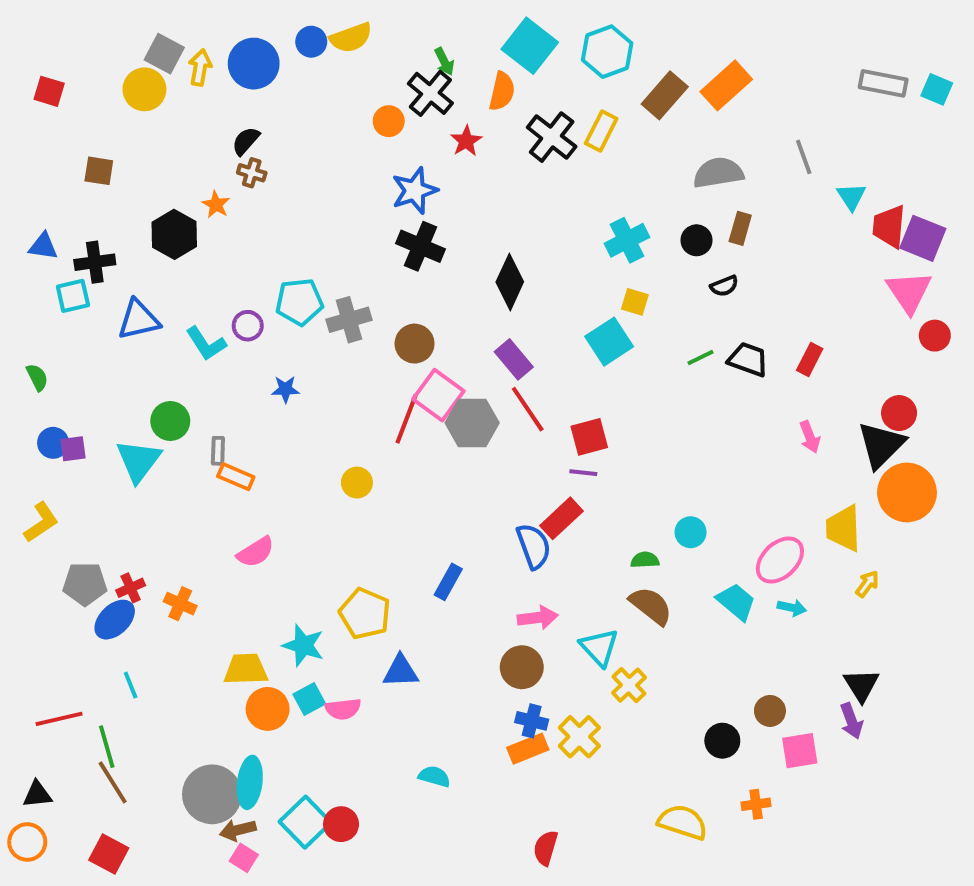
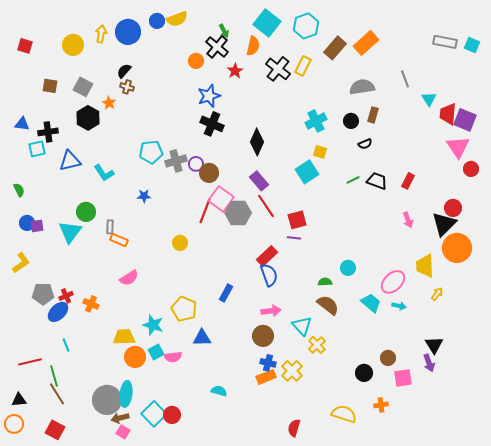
gray square: (164, 54) -> (83, 87), moved
purple circle: (248, 326) -> (196, 164), moved
red rectangle: (561, 518) -> (267, 256), moved
red semicircle: (546, 848) -> (294, 428), moved

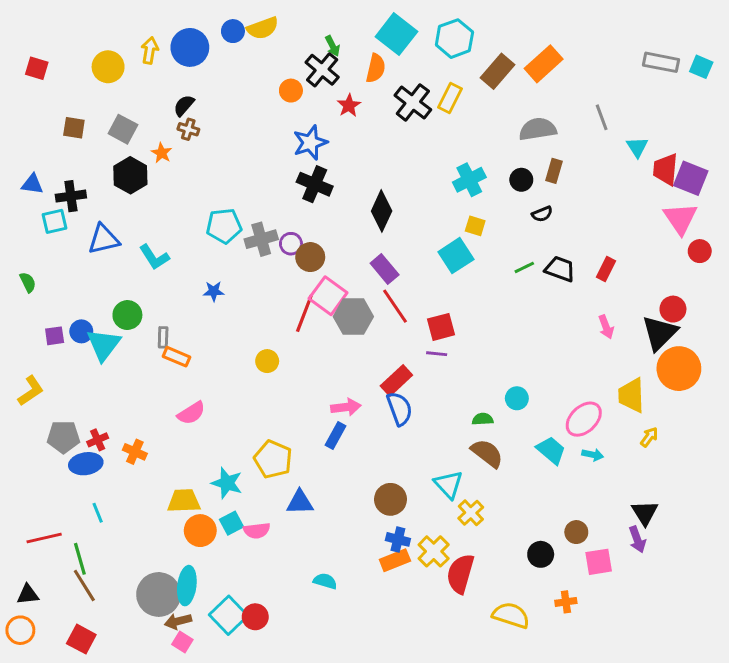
blue circle: (27, 223) -> (81, 331), moved
pink arrow: (271, 311) -> (346, 407), moved
blue ellipse: (58, 312) -> (86, 464), turned 35
red semicircle: (294, 428) -> (460, 574), moved, size x1.5

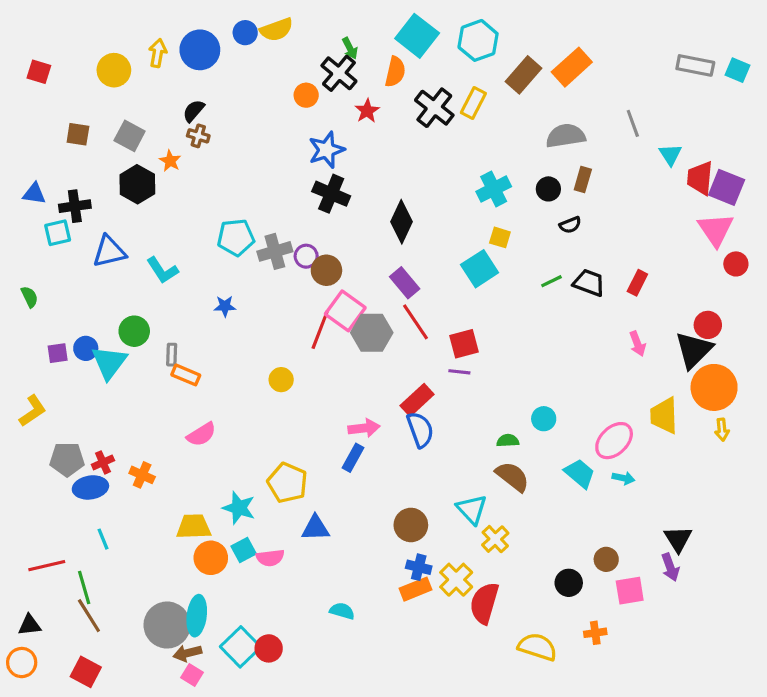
yellow arrow: (649, 437) -> (722, 430), moved, turned 138

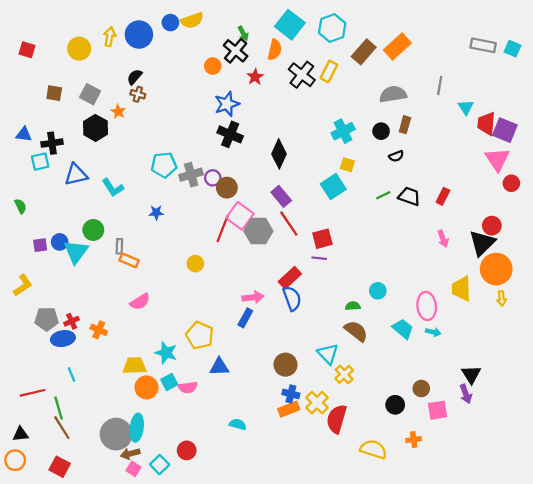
gray line: (633, 123) -> (440, 86), turned 30
pink ellipse: (614, 441) -> (427, 306), turned -52
cyan square: (240, 647) -> (160, 465), moved, size x0.7

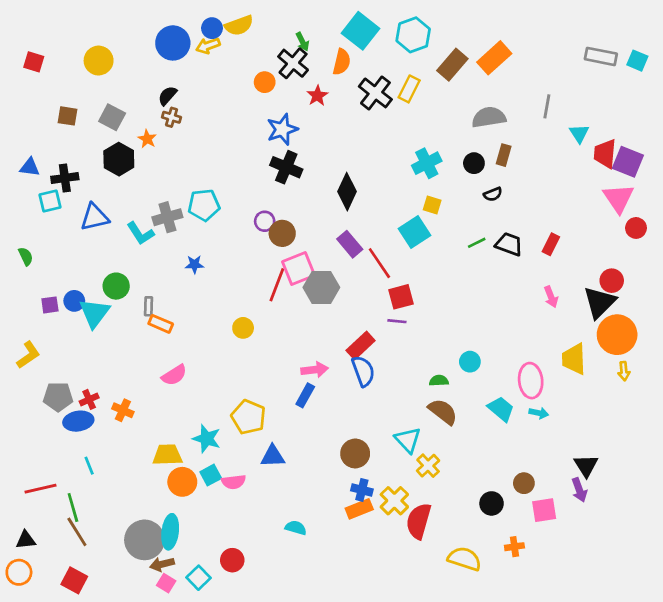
yellow arrow: (110, 37) -> (208, 46), moved, turned -120
gray cross: (191, 175) -> (167, 217), moved
pink square: (240, 216) -> (298, 268), turned 32
red line: (289, 223) -> (379, 263), moved

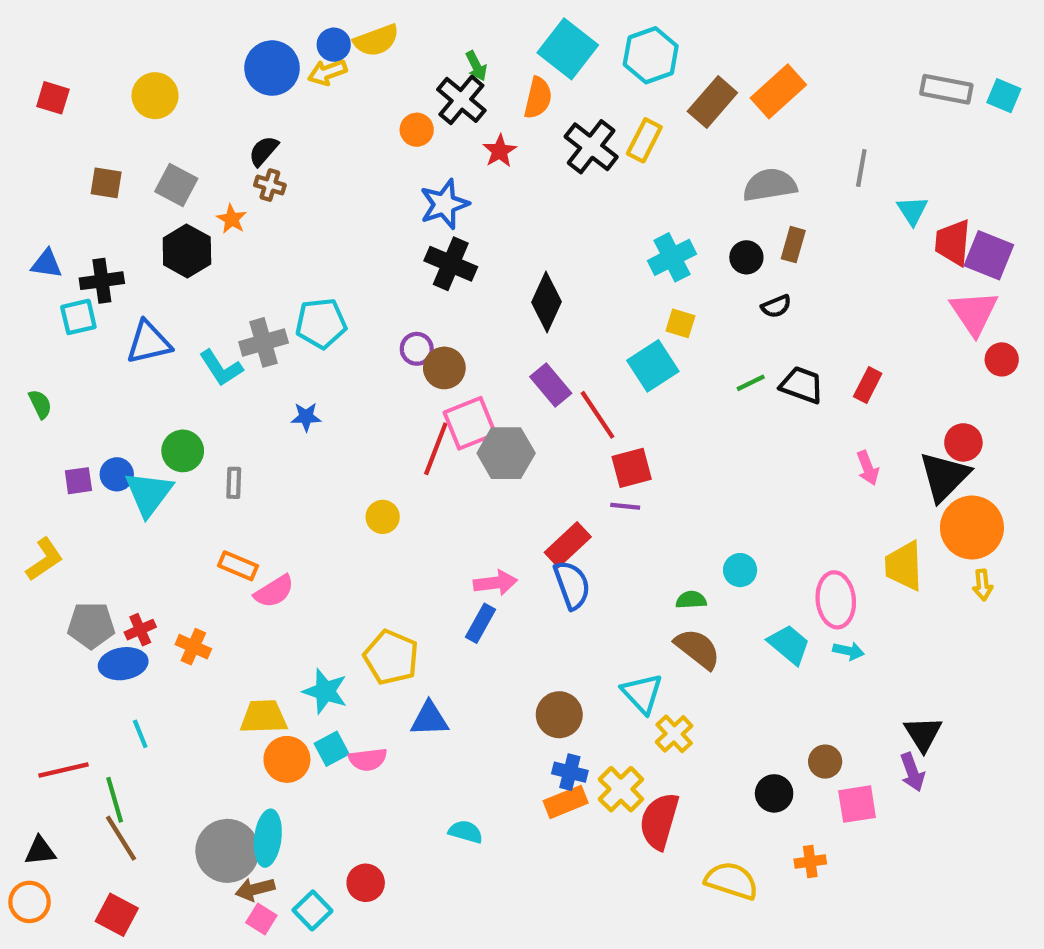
orange rectangle: (161, 324) -> (238, 566), moved

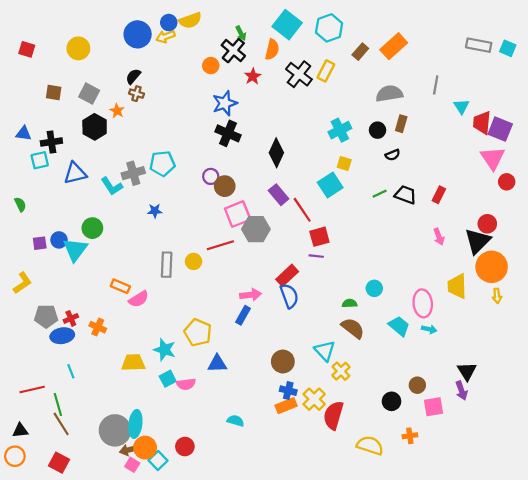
brown rectangle: (712, 102) -> (360, 52), size x0.7
red line: (436, 449) -> (220, 245), moved, turned 52
gray rectangle: (234, 483) -> (167, 265), moved, size x1.6
orange circle: (287, 759) -> (145, 448), moved

